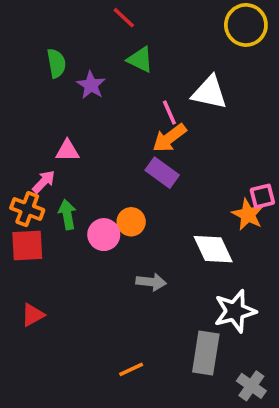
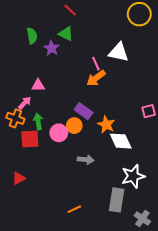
green triangle: (140, 60) -> (66, 34), moved
purple rectangle: (162, 173) -> (84, 111), moved
orange star: (248, 215) -> (106, 125), moved
red square: (27, 246) -> (30, 139), moved

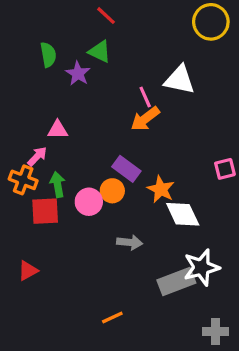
gray rectangle: (117, 200) -> (176, 282), moved, turned 60
gray cross: (142, 218) -> (216, 332), turned -35

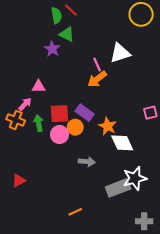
green semicircle: (48, 55) -> (56, 15), moved
white triangle: (180, 80) -> (120, 53), turned -30
red square: (45, 211) -> (60, 114), moved

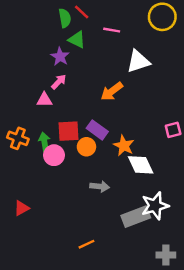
pink line: (97, 65) -> (112, 30), moved, turned -56
pink arrow: (25, 104) -> (59, 82), moved
pink circle: (60, 135) -> (54, 155), moved

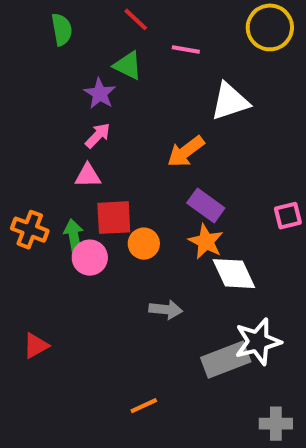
green semicircle: (65, 18) -> (62, 29), moved
pink triangle: (44, 100) -> (88, 176), moved
purple rectangle: (97, 130) -> (206, 206), moved

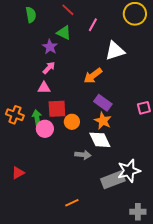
pink line: (186, 49) -> (93, 25), turned -72
white diamond: (234, 274) -> (100, 140), moved

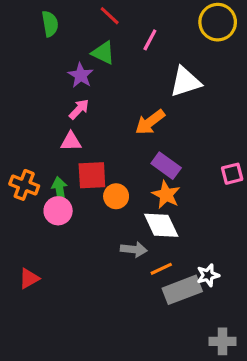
pink circle: (45, 129) -> (58, 211), moved
white star: (129, 171) -> (208, 275), size x0.6
orange line: (72, 203) -> (161, 269), moved

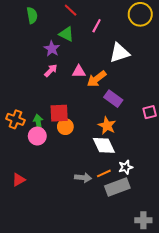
pink triangle: (71, 141) -> (79, 72), moved
purple rectangle: (166, 166) -> (113, 99), moved
orange circle: (116, 196) -> (65, 127), moved
gray arrow: (134, 249) -> (83, 178), moved
white star: (208, 275) -> (126, 167), moved

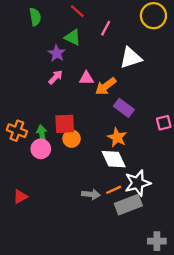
white star: (126, 167) -> (138, 183), size x1.6

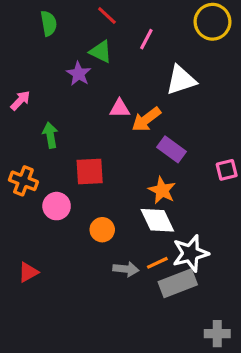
pink arrow: (56, 77) -> (20, 101), moved
green arrow: (42, 134) -> (50, 135), moved
orange circle: (72, 139) -> (102, 230), moved

